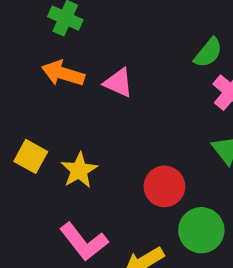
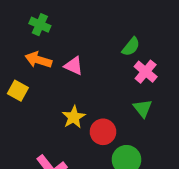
yellow square: (31, 156) -> (18, 91), moved
yellow star: (79, 170) -> (74, 117), moved

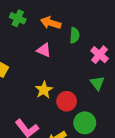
green semicircle: (131, 47) -> (75, 35), moved, turned -35
orange arrow: (38, 60) -> (51, 23), moved

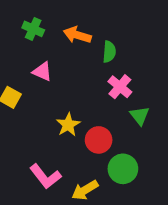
pink triangle: (44, 50) -> (42, 71), moved
pink cross: (100, 55) -> (120, 87), moved

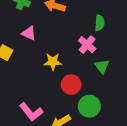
green semicircle: (109, 52) -> (100, 23), moved
yellow star: (68, 125) -> (53, 62), moved, turned 30

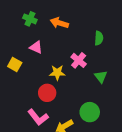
pink cross: (87, 45) -> (79, 60), moved
red circle: (71, 85) -> (47, 93), moved

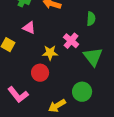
green triangle: (101, 77) -> (93, 57), size x1.5
pink L-shape: (38, 117) -> (18, 95), moved

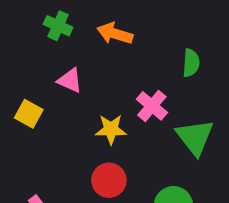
red circle: (40, 73) -> (109, 180), moved

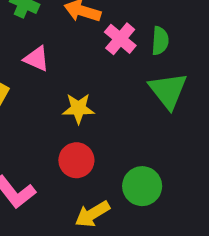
pink cross: (152, 106) -> (120, 39), moved
green triangle: (195, 137) -> (168, 91), moved

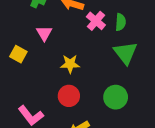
pink triangle: (37, 59) -> (44, 33), turned 35
green circle: (142, 186) -> (116, 97), moved

